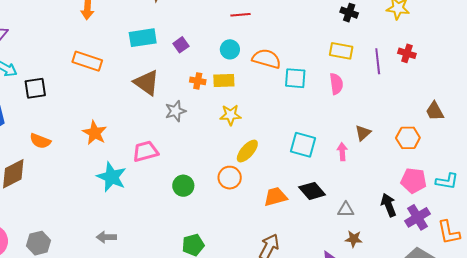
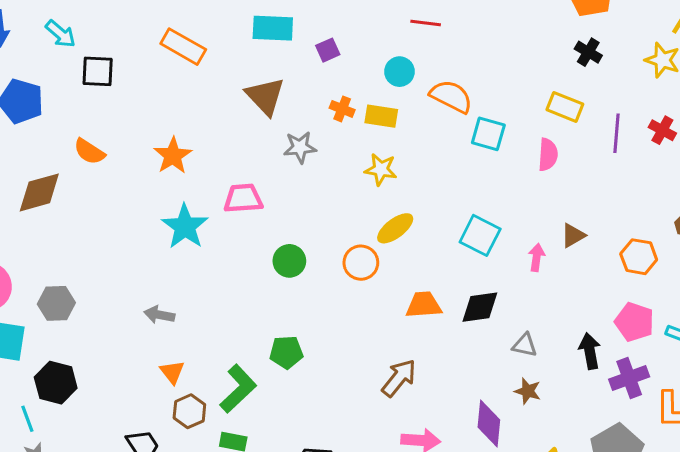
black diamond: (312, 191) -> (480, 307), turned -68

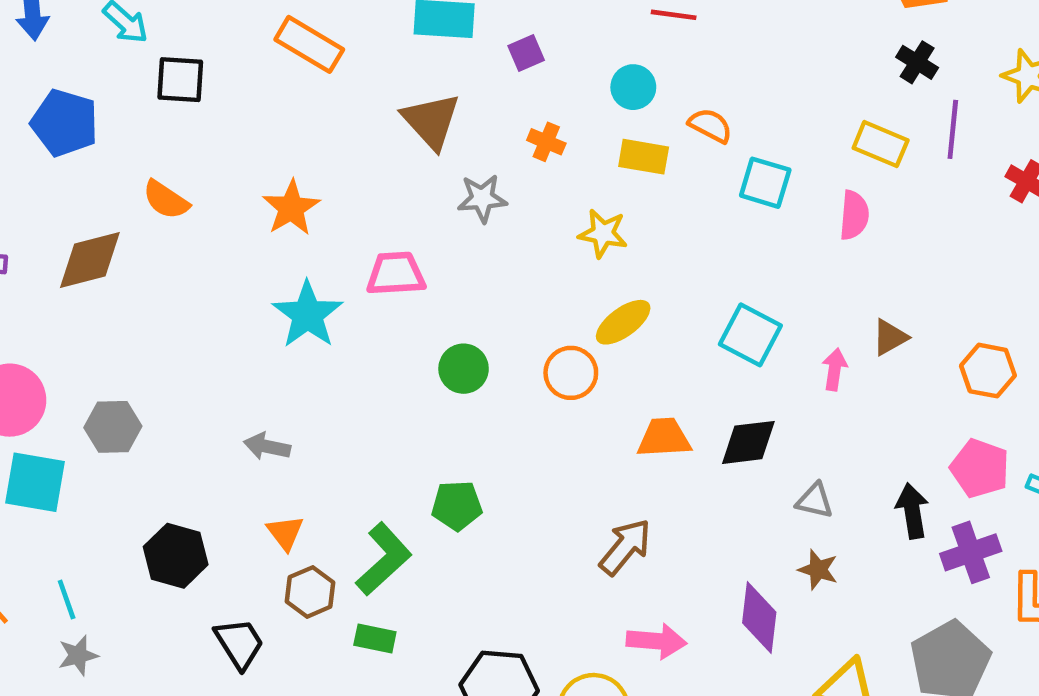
orange semicircle: (451, 96) -> (710, 125), size x0.7
yellow rectangle: (381, 116) -> (644, 157), moved
purple line: (616, 133) -> (953, 129), moved
black hexagon: (56, 383) -> (176, 556), moved

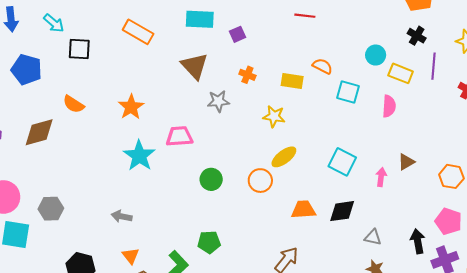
cyan circle: (633, 87) -> (376, 55), moved

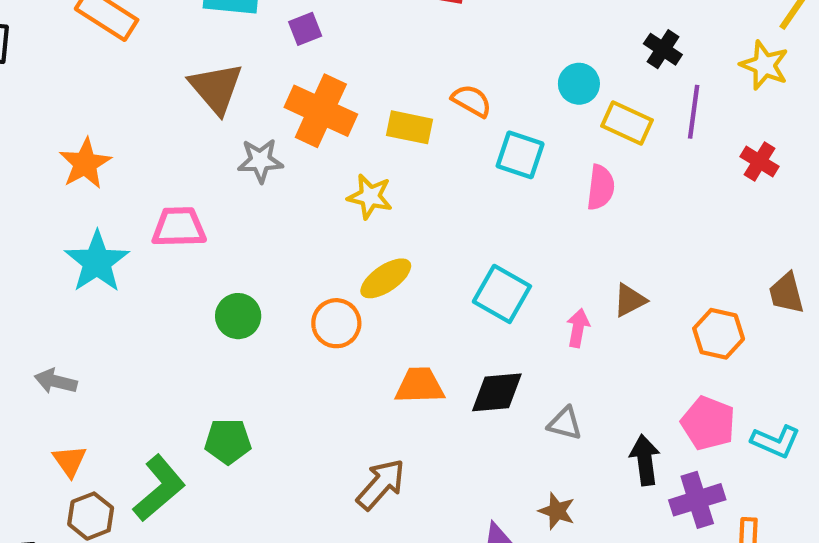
orange cross: (247, 75) -> (321, 111), size x2.0
gray triangle: (373, 237) -> (565, 423), moved

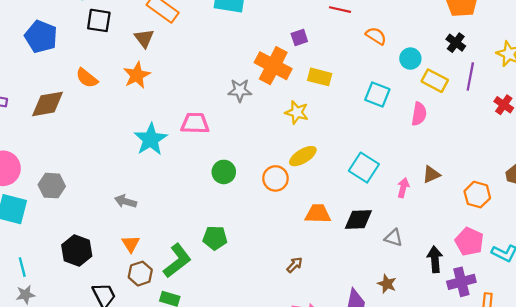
purple square: (305, 29) -> (299, 38), moved
brown triangle: (216, 88) -> (144, 38), moved, size x0.7
orange semicircle: (472, 101) -> (376, 36), moved
orange star: (85, 164) -> (137, 75), moved
brown arrow: (381, 484) -> (295, 265), size x0.6

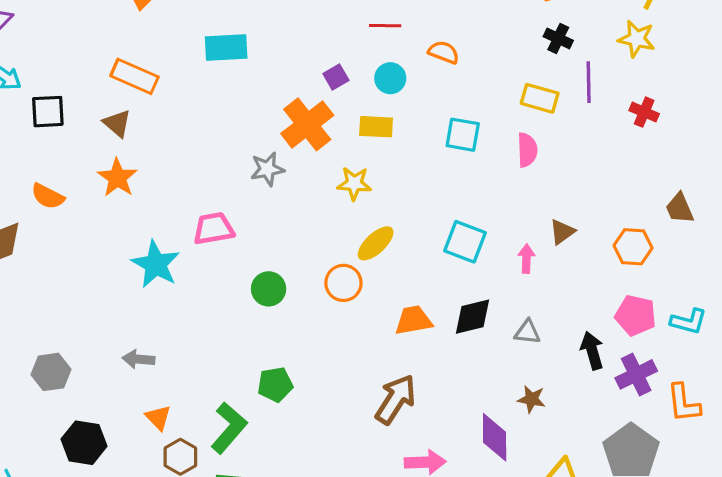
cyan circle: (410, 59) -> (390, 78), moved
orange cross: (273, 66) -> (307, 124), turned 36
gray hexagon: (52, 186) -> (51, 372), moved
brown arrow: (295, 265) -> (396, 399), size x2.0

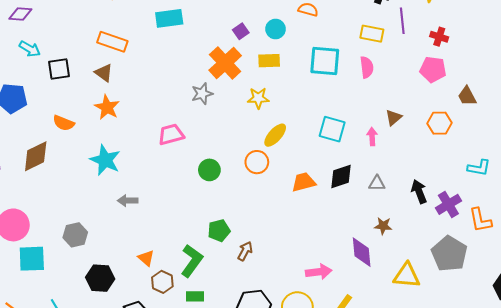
cyan square: (463, 135) -> (325, 61), size x1.4
cyan star: (156, 264) -> (105, 160), moved
pink pentagon: (636, 315) -> (433, 69), moved
gray arrow: (138, 359) -> (128, 201), moved
brown arrow: (396, 399) -> (245, 251), moved, size x0.6

